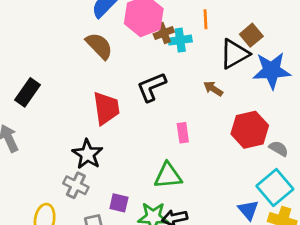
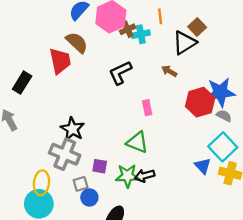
blue star: (272, 71) -> (220, 92), moved
red trapezoid: (106, 108) -> (60, 61), moved
green triangle: (168, 176) -> (137, 142), turned 30
gray cross: (76, 185) -> (65, 154), size x1.5

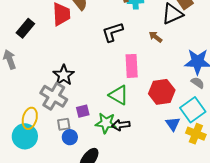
red hexagon: (200, 102) -> (162, 92), moved
pink rectangle: (147, 108) -> (132, 66), size x1.6
purple square: (100, 166) -> (83, 111), turned -32

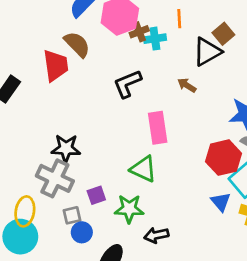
black star: (64, 75) -> (66, 148), turned -30
red hexagon: (162, 92) -> (224, 158), moved
black arrow: (121, 125) -> (156, 235), moved

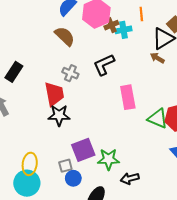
red trapezoid: (56, 66) -> (54, 94), moved
brown arrow: (187, 85) -> (157, 58), moved
green triangle: (143, 169) -> (158, 119), moved
gray cross: (55, 178) -> (70, 73), moved, size x0.6
purple square: (96, 195) -> (83, 150), size x1.6

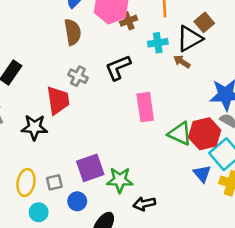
cyan cross: (123, 30) -> (158, 43), moved
brown semicircle: (65, 36) -> (73, 32), turned 35
black star: (59, 115) -> (34, 127), moved
gray square: (65, 166) -> (54, 182), moved
cyan circle: (27, 183) -> (39, 212), moved, size x0.6

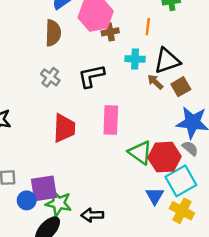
brown square: (204, 22) -> (181, 87), moved
red trapezoid: (58, 100) -> (64, 128), moved
purple square: (90, 168) -> (44, 188), moved
green star: (120, 180) -> (59, 203), moved

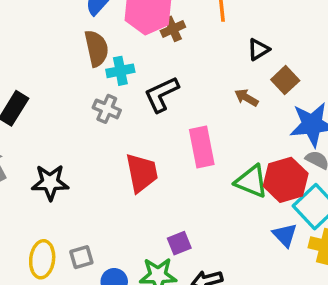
cyan cross: (135, 59) -> (120, 71), moved
black triangle: (167, 61) -> (258, 49), size x0.6
brown arrow: (155, 82) -> (246, 98), moved
purple square: (44, 188) -> (179, 243), moved, size x0.6

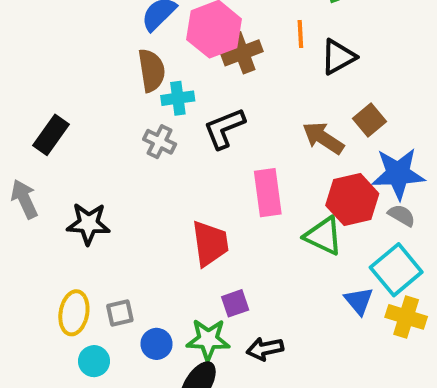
brown cross: (173, 29) -> (242, 53), size x1.4
black triangle: (258, 49) -> (338, 57), moved, size x1.4
brown arrow: (246, 98) -> (323, 138), size x1.5
red trapezoid: (142, 173) -> (210, 243), moved
red hexagon: (286, 180) -> (352, 199), moved

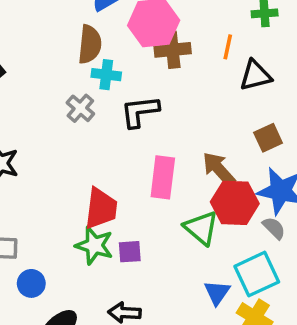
brown arrow: (323, 138) -> (219, 169), moved
purple square: (235, 303) -> (130, 252), moved
green star: (208, 340) -> (94, 245), moved

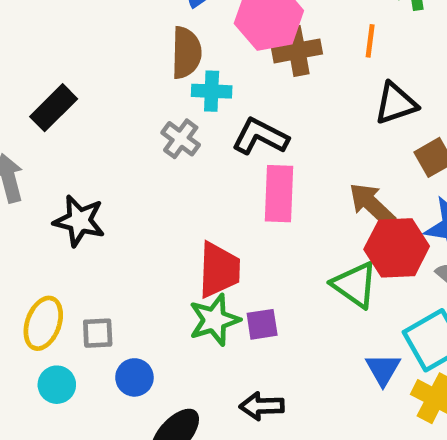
black triangle: (255, 75) -> (396, 103), moved
black L-shape: (140, 111) -> (260, 137), turned 39
pink rectangle: (163, 177) -> (279, 194), moved
green star: (94, 245) -> (214, 320), turned -30

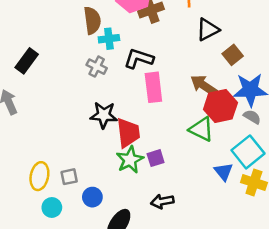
black star: (79, 221) -> (104, 115), moved

